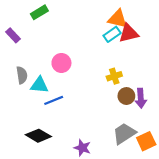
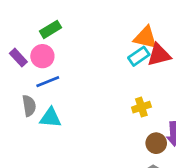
pink circle: (61, 63) -> (42, 56), moved
brown circle: (126, 96) -> (156, 143), moved
blue line: (54, 100) -> (48, 82), moved

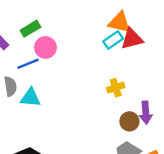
green rectangle: (50, 29) -> (30, 29), moved
pink circle: (42, 56) -> (45, 47), moved

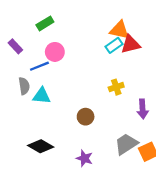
green rectangle: (30, 29) -> (45, 23), moved
brown circle: (129, 121) -> (86, 117), moved

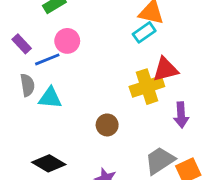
red triangle: (130, 44) -> (166, 69), moved
purple rectangle: (15, 46) -> (22, 44), moved
yellow cross: (116, 87) -> (147, 87), size x1.6

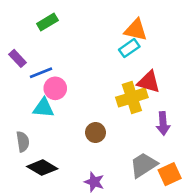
pink circle: (67, 41) -> (55, 88), moved
red triangle: (166, 69) -> (149, 82), turned 30
gray semicircle: (27, 85) -> (23, 142), moved

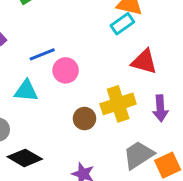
blue line: (41, 73) -> (42, 54), moved
pink circle: (55, 88) -> (66, 70), moved
yellow cross: (132, 97) -> (118, 104), moved

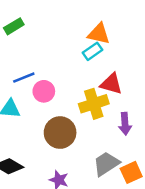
yellow cross: (118, 104) -> (94, 104), moved
brown circle: (84, 119) -> (60, 133), size x1.6

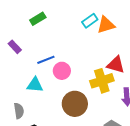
orange triangle: (99, 34) -> (106, 25), turned -30
cyan rectangle: (93, 51) -> (90, 21), moved

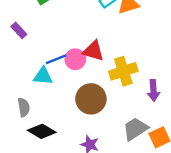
blue line: (46, 60) -> (56, 59), moved
red triangle: (116, 65) -> (93, 51), moved

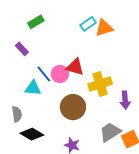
purple rectangle: (19, 30) -> (22, 49), moved
blue line: (56, 59) -> (44, 74), turned 72

